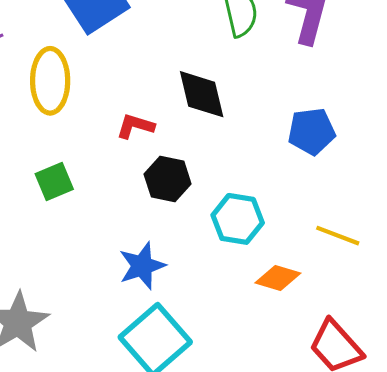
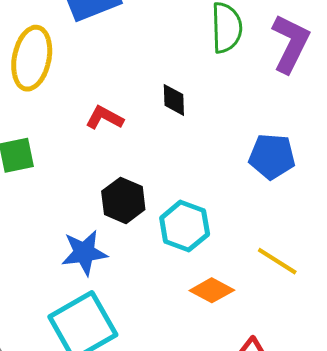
black diamond: (202, 94) -> (174, 100), size x0.6
black hexagon: (168, 179) -> (123, 200), moved

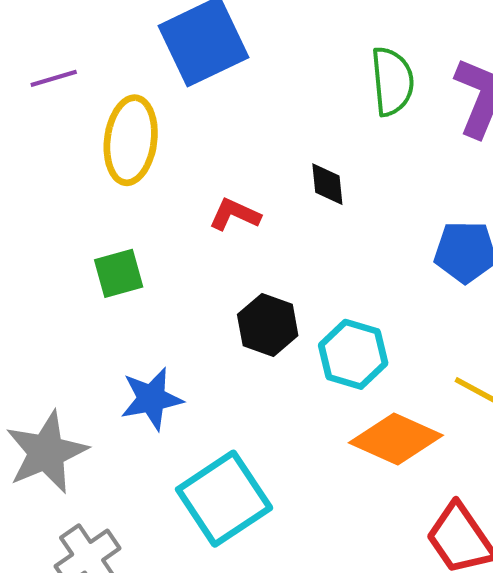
blue star: (84, 253) -> (152, 399), moved
orange diamond: (212, 290) -> (396, 439), size x1.5

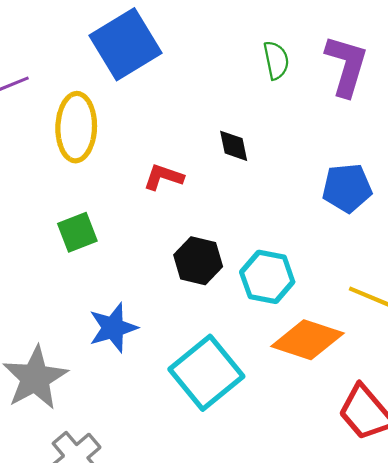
green semicircle: (392, 81) -> (276, 60), size x0.7
cyan square: (224, 499) -> (206, 373), moved

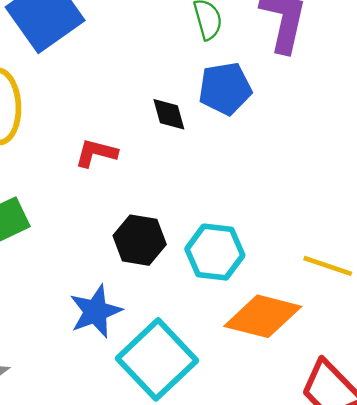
blue pentagon: (347, 188) -> (225, 89), moved
blue star: (113, 328) -> (96, 311), moved

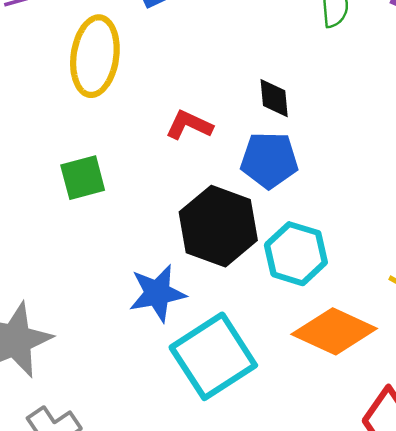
blue pentagon: (225, 89) -> (269, 160), moved
black hexagon: (140, 240) -> (218, 226), size x1.4

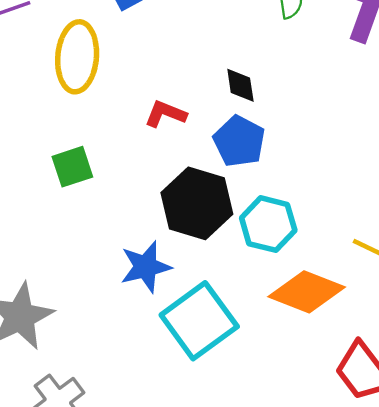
blue pentagon: (269, 160) -> (239, 141), turned 30

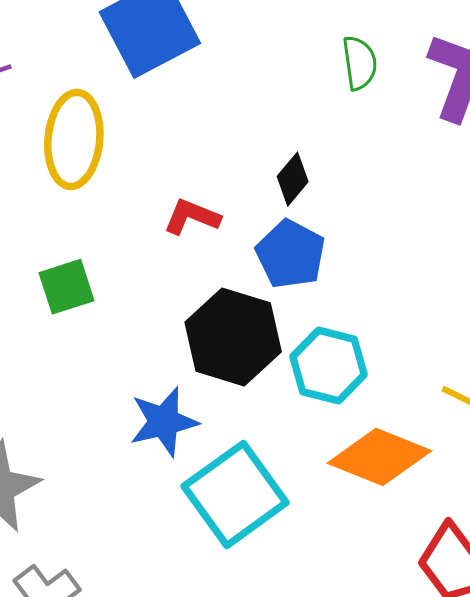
black diamond: (240, 85) -> (293, 179), turned 48

